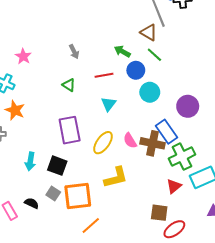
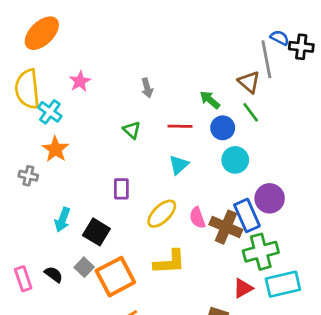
purple circle: (188, 106) -> (270, 198), moved
purple rectangle: (70, 130) -> (121, 189), size x0.6
orange square: (78, 196) -> (115, 277), turned -32

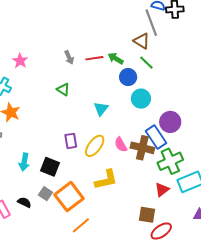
red line: (180, 126) -> (94, 58), moved
purple rectangle: (121, 189) -> (71, 141), moved

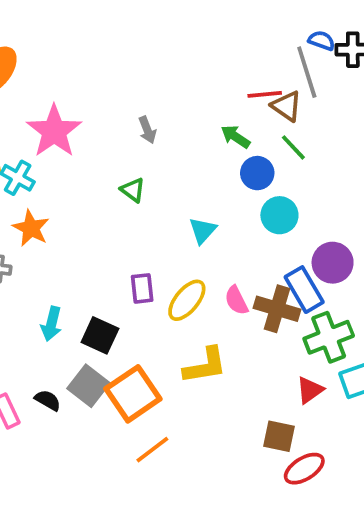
red line: (94, 58) -> (265, 94), moved
pink star: (20, 61) -> (54, 131), size x1.8
gray square: (45, 194) -> (88, 386), size x1.5

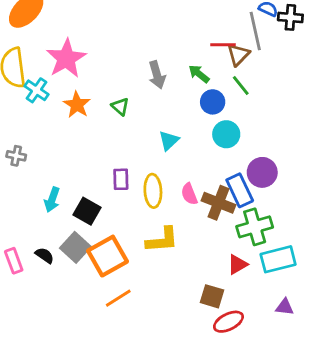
brown triangle: (287, 106) -> (238, 55), turned 35
gray arrow: (147, 130) -> (157, 75), moved, size x1.4
orange star: (31, 228) -> (77, 105), moved
yellow ellipse: (187, 300) -> (153, 191), turned -48

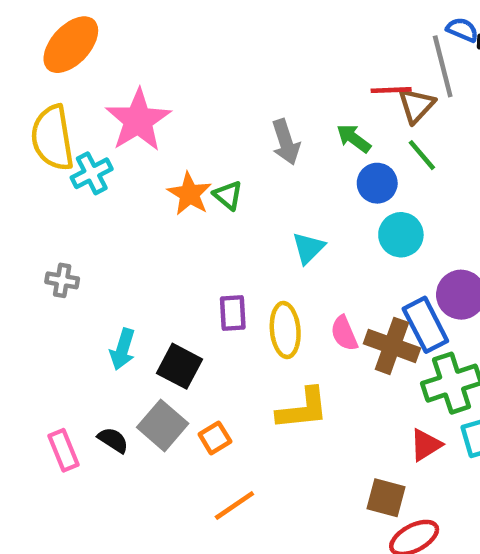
cyan cross: (36, 90) -> (92, 173), turned 30
orange star: (77, 105) -> (189, 194), moved
orange square: (107, 256) -> (215, 438), size x0.5

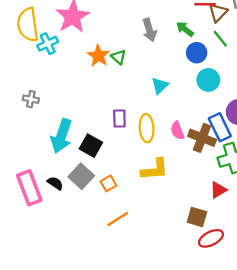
cyan arrow: (123, 349) -> (61, 136), size x1.6
pink rectangle: (63, 450) -> (29, 188), size x1.6

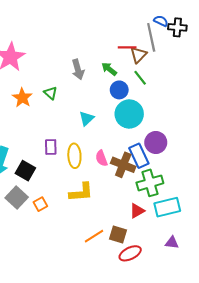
orange star: (98, 56) -> (22, 98), moved
cyan circle: (208, 80) -> (129, 114), size x1.4
orange line: (118, 219) -> (94, 236), moved

